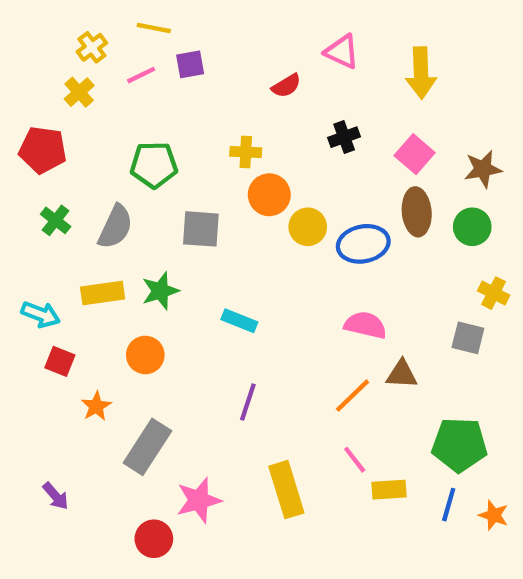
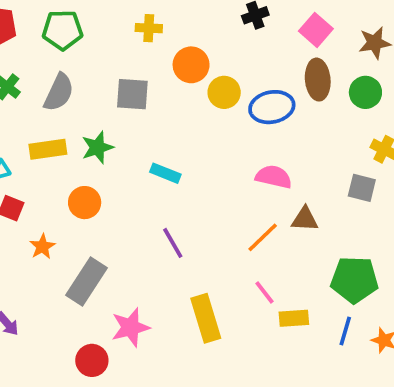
yellow cross: (246, 152) -> (149, 28), moved
green pentagon: (154, 165) -> (63, 30), moved
purple line: (248, 402) -> (173, 243), turned -48

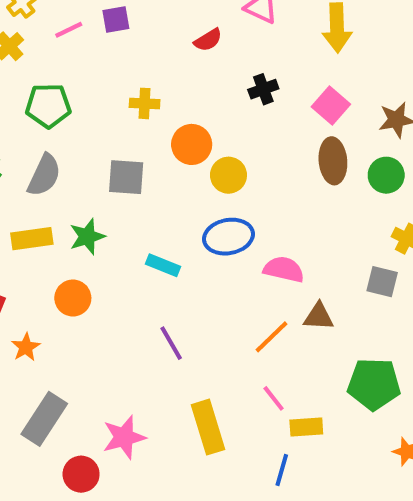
blue ellipse: (272, 107) -> (228, 237), moved
gray rectangle: (86, 281) -> (44, 419), moved
blue line: (345, 331) -> (282, 470), moved

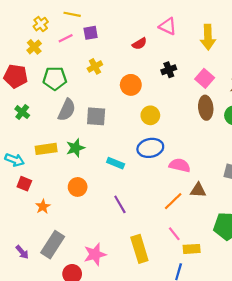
yellow cross: (145, 103) -> (95, 66), moved, turned -32
orange circle: (192, 144) -> (131, 85), moved
gray semicircle: (44, 175) -> (67, 110), moved
orange circle: (73, 298) -> (78, 187), moved

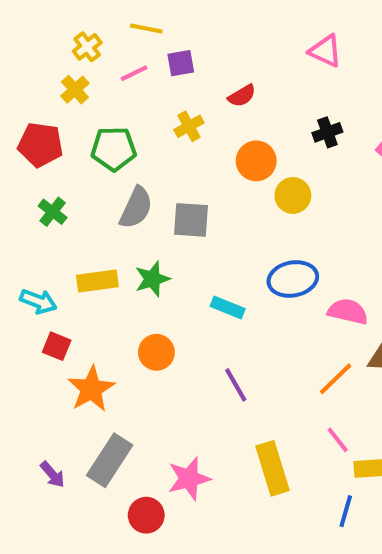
red semicircle: (139, 44) -> (242, 96), moved
yellow circle: (150, 115) -> (293, 195), moved
orange star: (43, 207) -> (91, 389), size x1.6

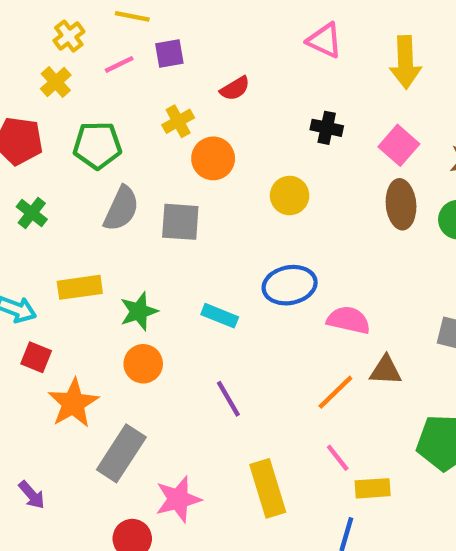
black cross: (327, 132) -> (327, 128), turned 32
orange circle: (256, 161) -> (213, 158), moved
green star: (152, 279) -> (139, 311), moved
gray rectangle: (110, 460) -> (121, 453), moved

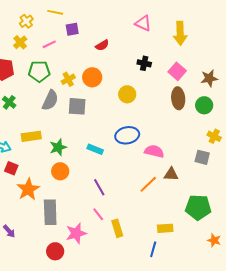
pink line: (119, 64) -> (49, 44), moved
yellow cross: (178, 121) -> (68, 79), moved
gray rectangle: (121, 453) -> (50, 212), turned -35
pink line: (338, 458) -> (98, 214), moved
yellow rectangle: (268, 488) -> (117, 228), size x0.7

